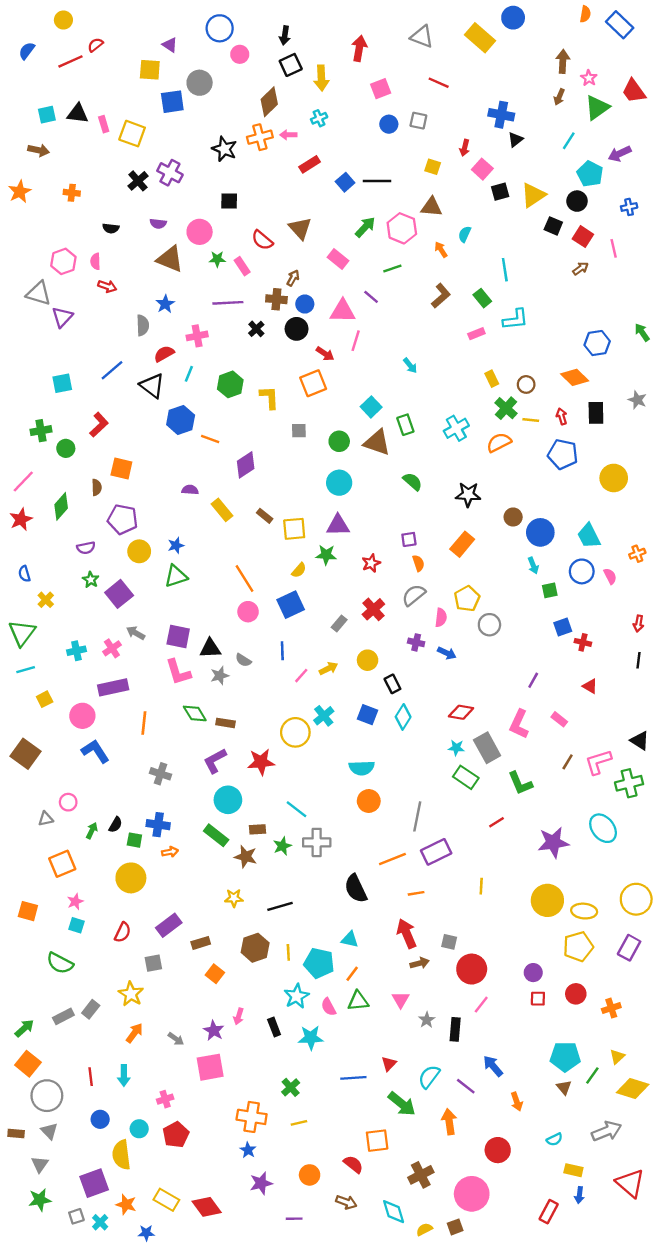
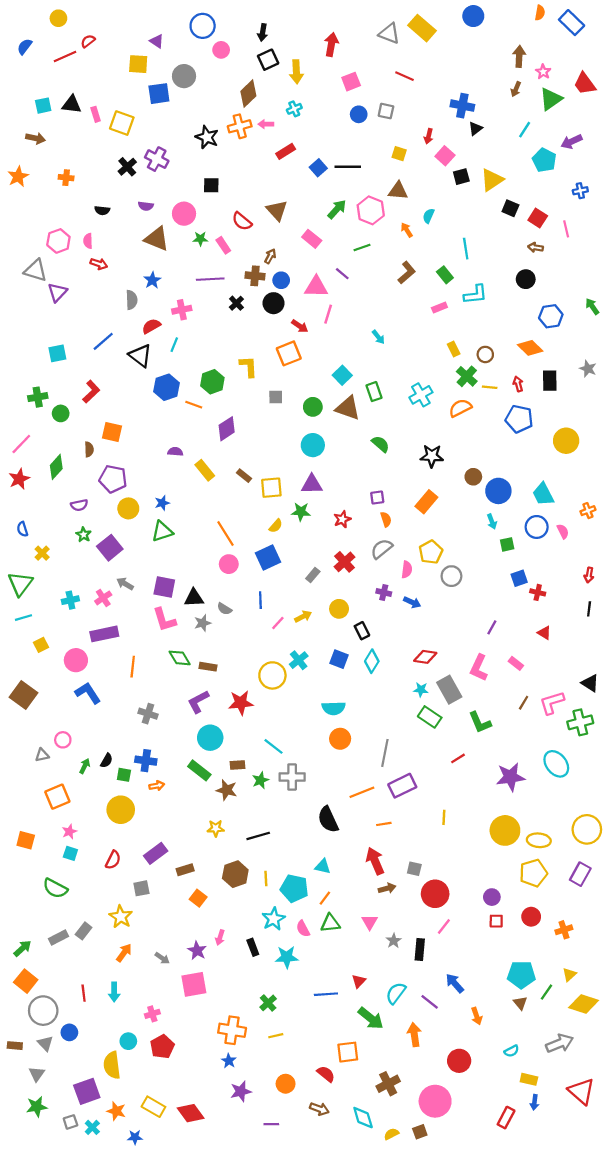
yellow rectangle: (480, 38) -> (422, 28), moved
black circle: (577, 201) -> (526, 279), moved
brown arrow: (581, 269) -> (536, 247), turned -136
green hexagon: (230, 384) -> (212, 382), moved
blue circle: (100, 1119) -> (69, 1032), moved

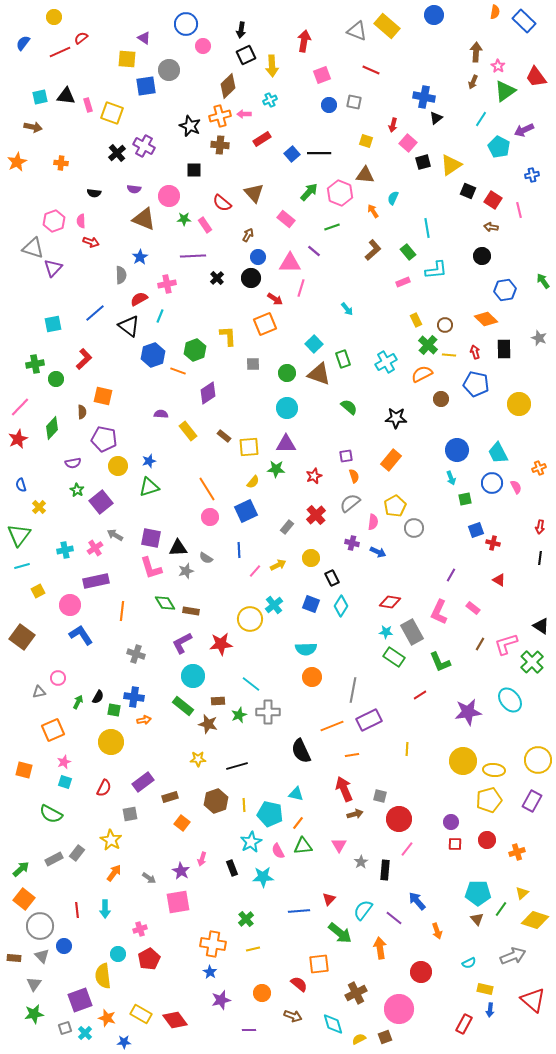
brown cross: (255, 276) -> (220, 145), moved
brown circle: (473, 477) -> (441, 399), moved
green cross: (580, 722) -> (532, 662), turned -30

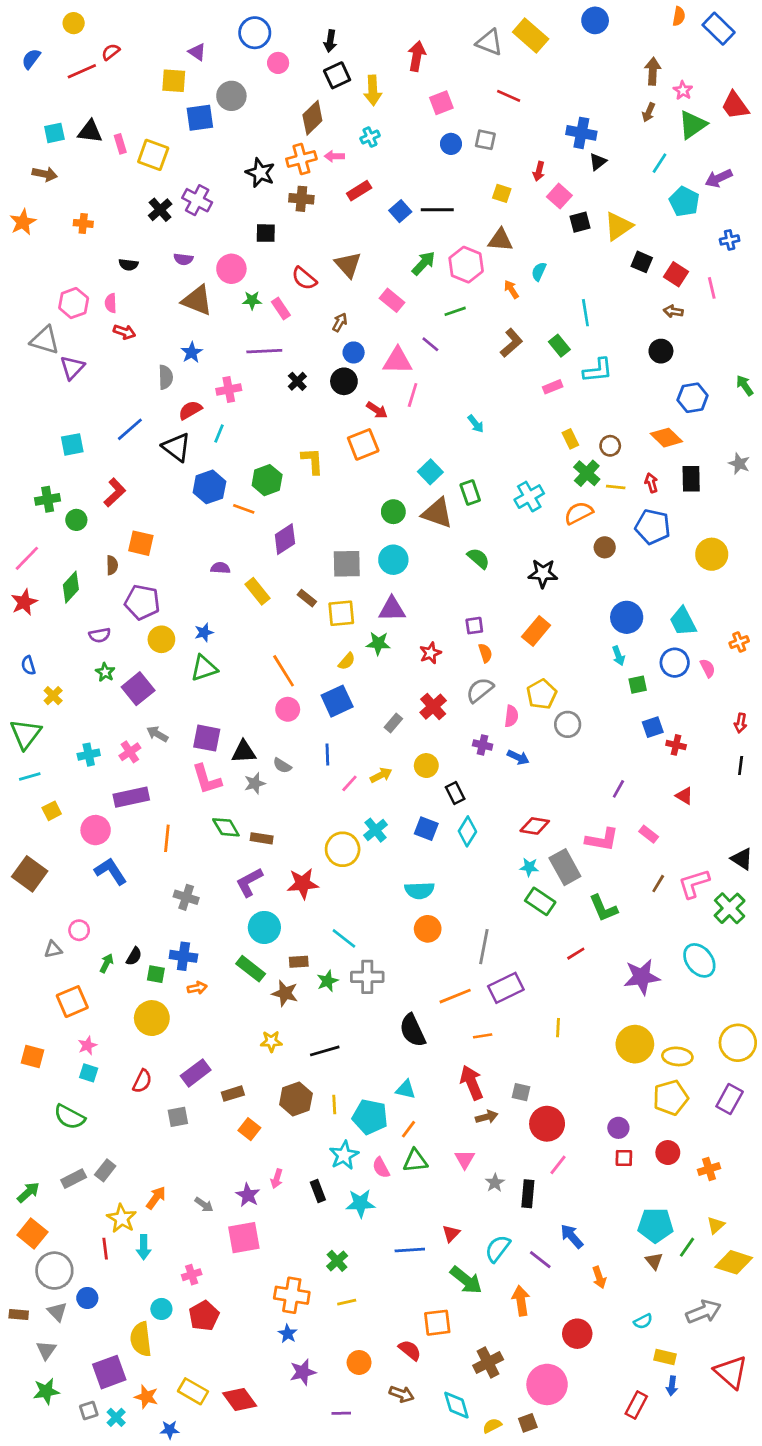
gray square: (253, 364) -> (347, 564), moved, size x1.6
pink L-shape: (439, 612) -> (602, 840), turned -105
yellow star: (111, 840) -> (122, 1218), moved

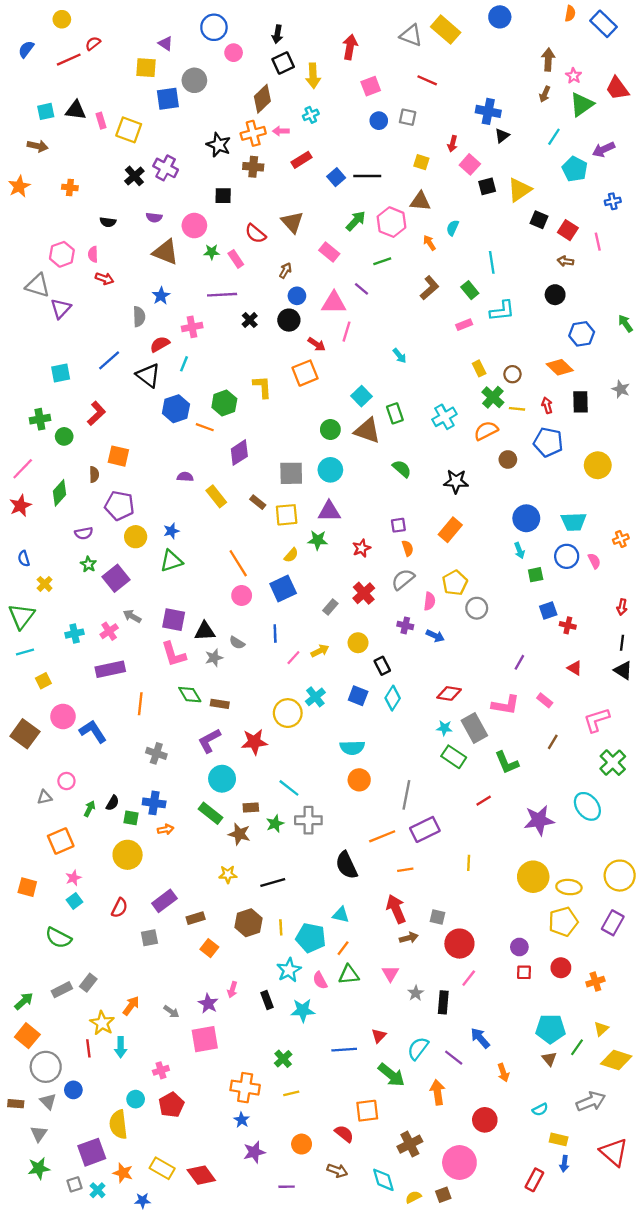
cyan trapezoid: (683, 621) -> (574, 522), turned -65
pink circle: (96, 830) -> (63, 716), moved
black triangle: (742, 859) -> (623, 670), moved
pink L-shape: (694, 884) -> (597, 720), moved
cyan square: (89, 1073) -> (75, 901), turned 35

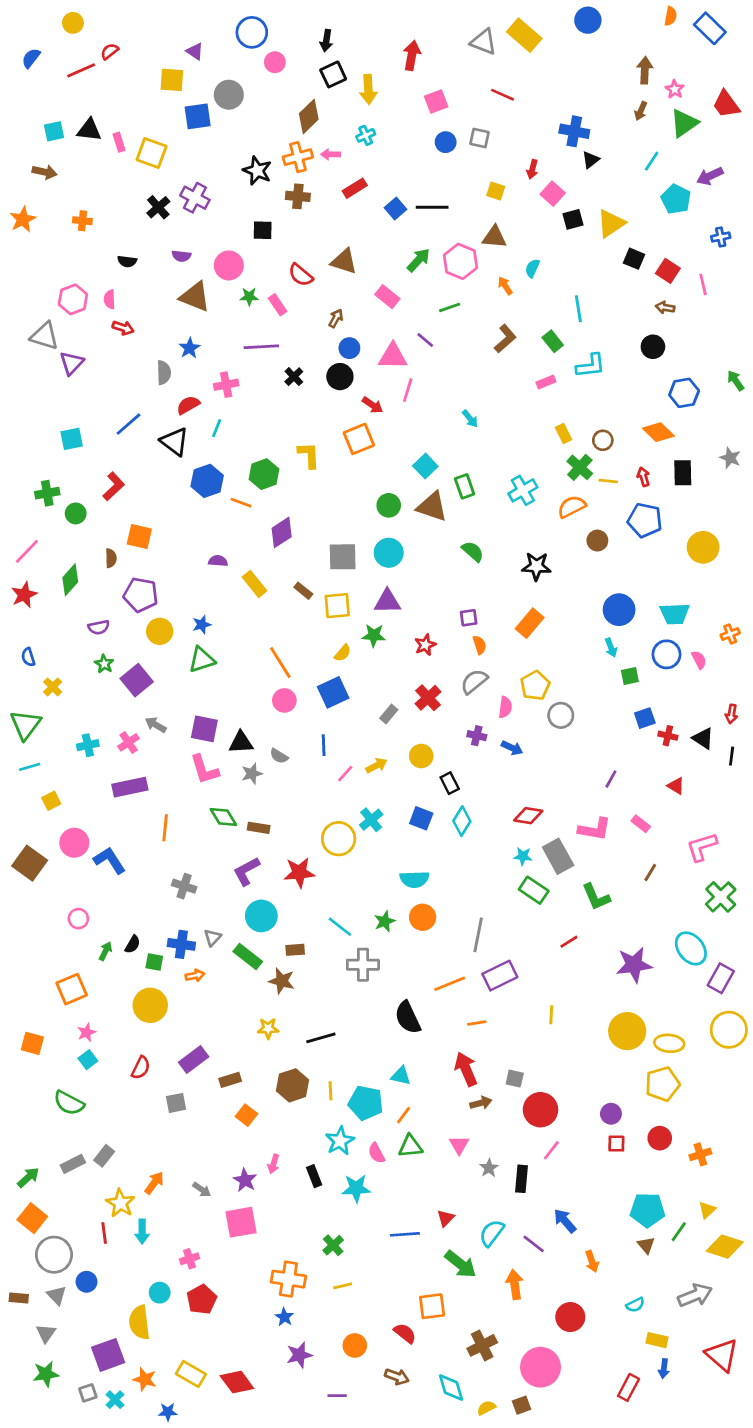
brown triangle: (292, 222) -> (344, 261), turned -30
black triangle: (623, 670) -> (703, 738), moved
gray triangle: (45, 797) -> (213, 938), moved, turned -35
green star: (275, 824) -> (385, 921), moved
purple rectangle: (613, 923) -> (721, 978), moved

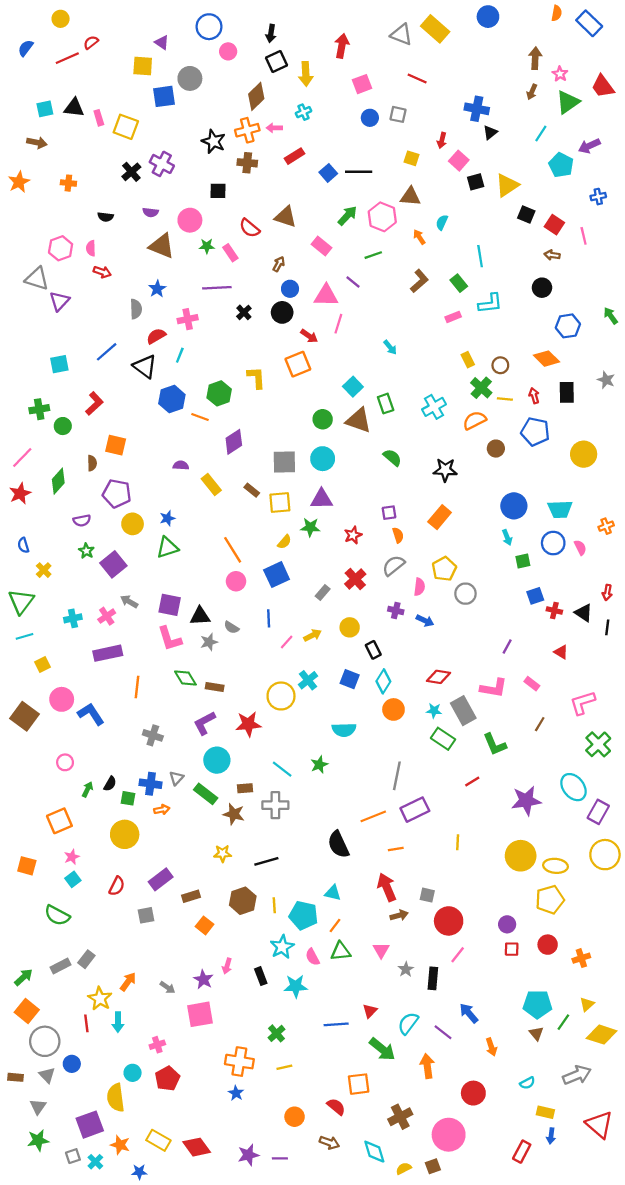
orange circle: (423, 917) -> (393, 709), moved
gray cross: (363, 965) -> (275, 805), moved
purple star: (299, 1355) -> (248, 1155), moved

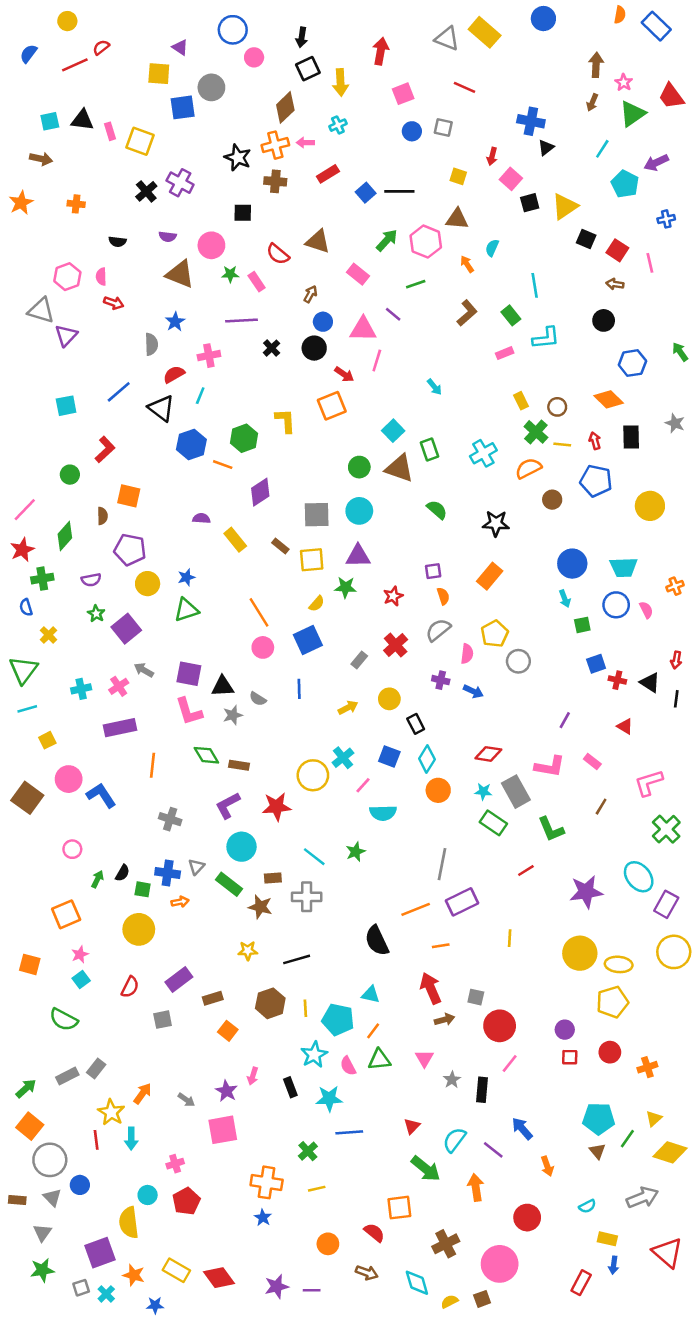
green cross: (39, 409) -> (42, 579), moved
pink line: (287, 642) -> (363, 785), moved
blue line: (336, 1024) -> (349, 1132), moved

